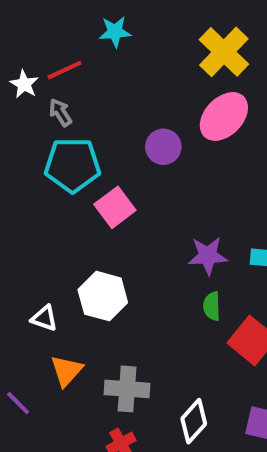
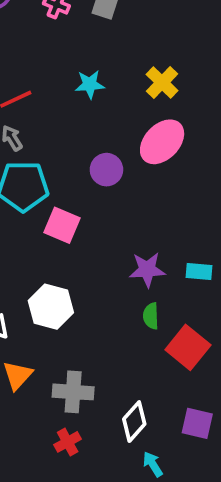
cyan star: (115, 32) -> (90, 84), moved
yellow cross: (224, 52) -> (162, 83), size x0.7
pink square: (115, 207) -> (62, 225), turned -30

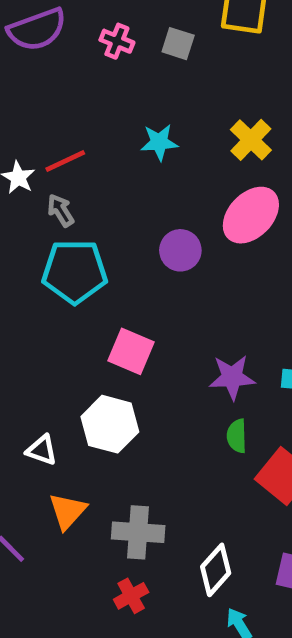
pink square: (62, 225) -> (131, 351), moved

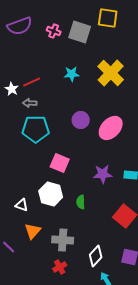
gray square: (178, 44) -> (80, 32), size x1.6
yellow cross: (251, 140) -> (111, 73), size x1.5
gray arrow: (61, 210) -> (30, 103), turned -56
pink ellipse: (251, 215) -> (111, 128), moved
green semicircle: (237, 436) -> (81, 202), moved

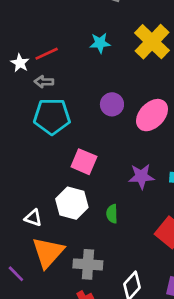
orange triangle: (33, 231) -> (48, 252), size x1.5

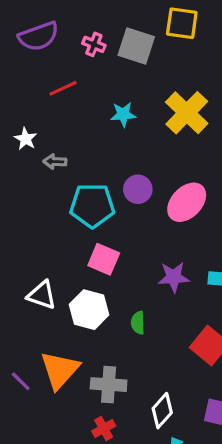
red line: (47, 54) -> (63, 88), moved
cyan pentagon: (52, 116) -> (92, 206), moved
white triangle: (33, 218) -> (42, 295), moved, size x1.4
purple line: (16, 274) -> (21, 381), moved

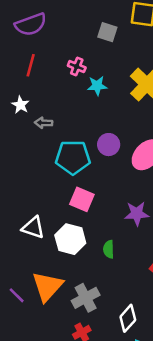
pink cross: (94, 44) -> (77, 67), moved
gray square: (136, 46) -> (107, 32), size x0.7
red line: (63, 88) -> (31, 65), moved, turned -50
gray cross: (109, 385) -> (86, 298), turned -32

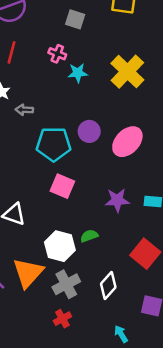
gray square: (107, 32) -> (75, 19), moved
white hexagon: (70, 239) -> (60, 246), moved
green semicircle: (109, 249) -> (89, 236), turned 72
white diamond: (128, 318) -> (108, 286), moved

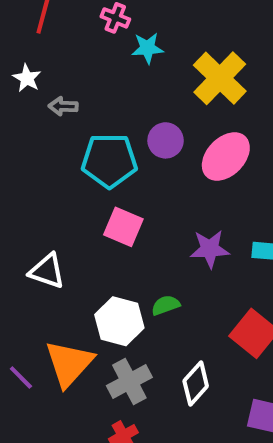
yellow cross: (127, 72) -> (220, 78), moved

